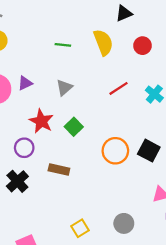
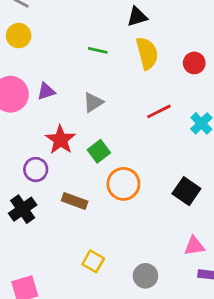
black triangle: (124, 13) -> (137, 17), moved
orange circle: (115, 151) -> (123, 184), moved
yellow square: (80, 228) -> (93, 261), moved, turned -36

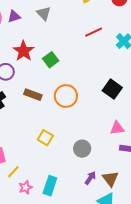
gray triangle: (93, 102) -> (44, 13), moved, turned -42
orange circle: (123, 184) -> (66, 96), moved

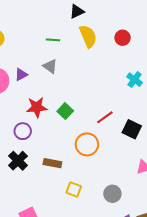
red line: (94, 32) -> (105, 117), moved
red star: (24, 51) -> (37, 107), turned -30
brown rectangle: (33, 95) -> (52, 163), moved

